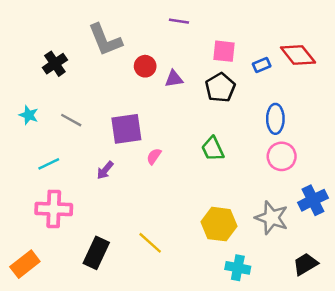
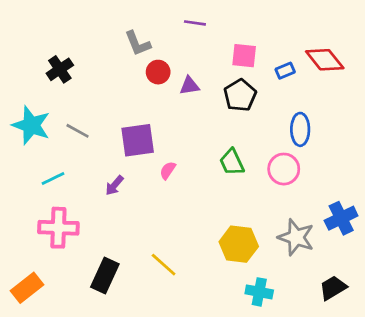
gray L-shape: (105, 40) -> (138, 43), moved, size x0.7
cyan star: (29, 115) -> (31, 125), size x1.8
pink circle: (282, 156) -> (284, 169), moved

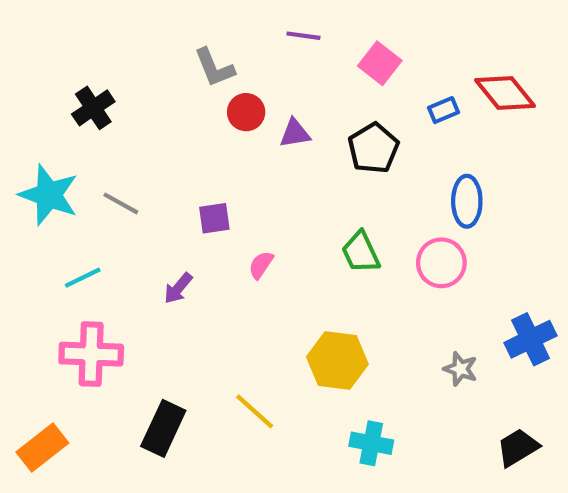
pink square: (244, 56) -> (380, 63), moved, turned 32
purple square: (138, 140) -> (214, 218), size x0.6
gray star: (296, 237) -> (460, 369), size x0.6
yellow hexagon: (239, 244) -> (337, 360), moved
cyan cross: (259, 292) -> (371, 443), moved

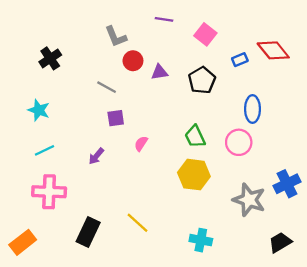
cyan star: (49, 195) -> (39, 110), moved, size x0.7
gray line: (121, 203) -> (107, 87), moved
yellow hexagon: (337, 360) -> (194, 175), moved
gray star: (460, 369) -> (249, 200), size x1.8

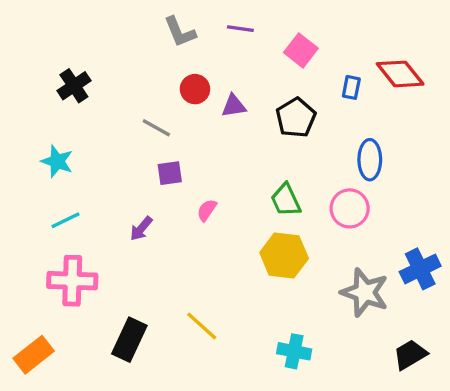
gray L-shape: (116, 37) -> (180, 32), moved
blue rectangle: (240, 60) -> (351, 87), turned -56

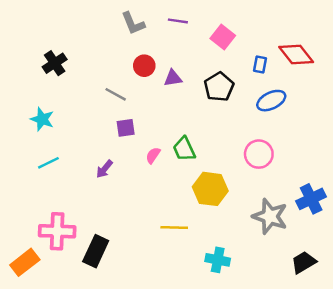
blue ellipse: (370, 160) -> (271, 101), moved, turned 64
green trapezoid: (286, 200) -> (184, 149), moved
pink cross: (72, 281) -> (57, 231), moved
yellow line: (202, 326) -> (174, 228), moved, turned -40

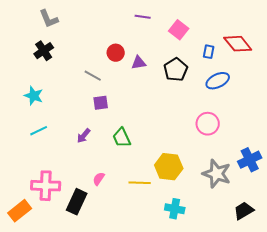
gray L-shape: (133, 23) -> (49, 19), moved
green trapezoid: (184, 149) -> (122, 138), moved
pink semicircle: (153, 155) -> (99, 179), moved
yellow hexagon: (210, 189) -> (169, 167), moved

